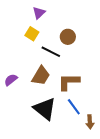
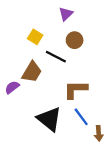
purple triangle: (39, 13) -> (66, 14), moved
brown trapezoid: (41, 76) -> (32, 72), moved

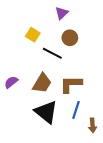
brown trapezoid: (32, 72) -> (42, 83), moved
blue line: (81, 117) -> (76, 110), turned 54

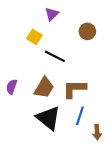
purple triangle: (62, 13) -> (52, 14), moved
brown circle: (70, 38) -> (87, 31), moved
purple semicircle: (11, 82) -> (12, 87), turned -32

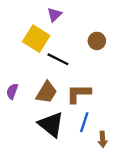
brown circle: (87, 31) -> (97, 41), moved
yellow square: (34, 37) -> (36, 39), size x1.6

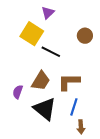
purple semicircle: (12, 91) -> (18, 92), moved
brown arrow: (103, 139) -> (81, 127), moved

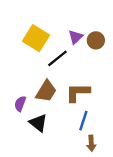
purple triangle: (48, 13) -> (76, 37), moved
black line: (51, 52) -> (57, 58), turned -66
black triangle: (45, 109) -> (38, 123), moved, size x0.7

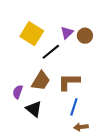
brown arrow: (91, 143) -> (81, 127), turned 88

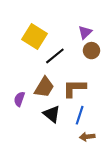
purple triangle: (67, 33) -> (85, 32), moved
brown circle: (85, 36) -> (91, 51), moved
black triangle: (34, 109) -> (52, 114), moved

